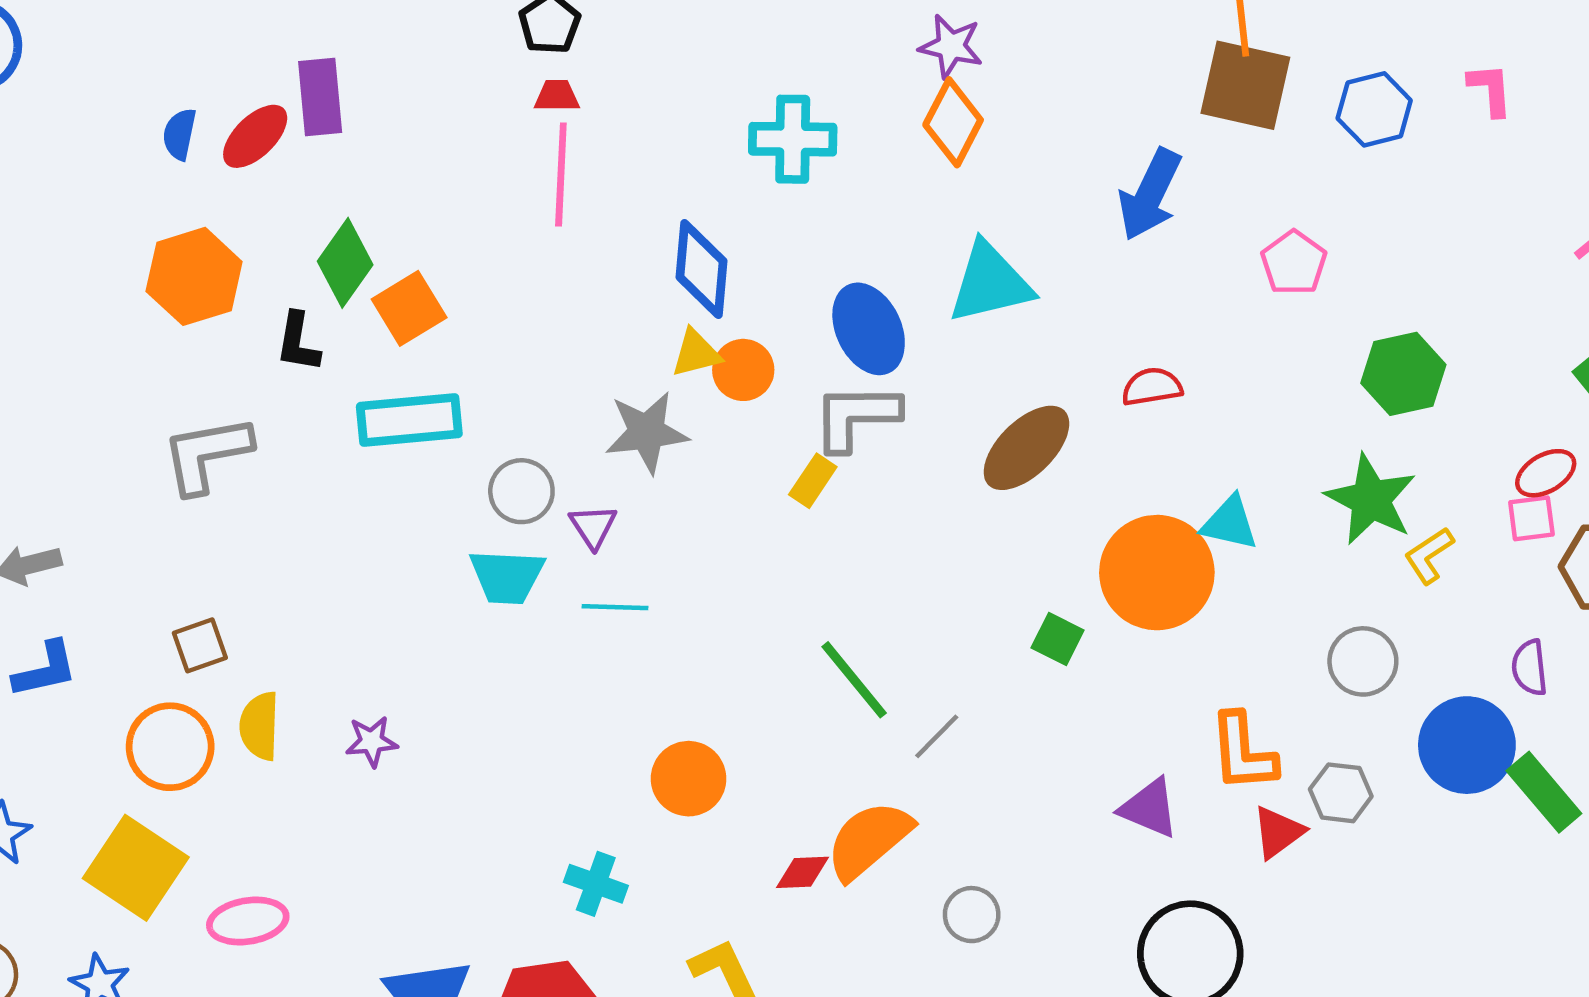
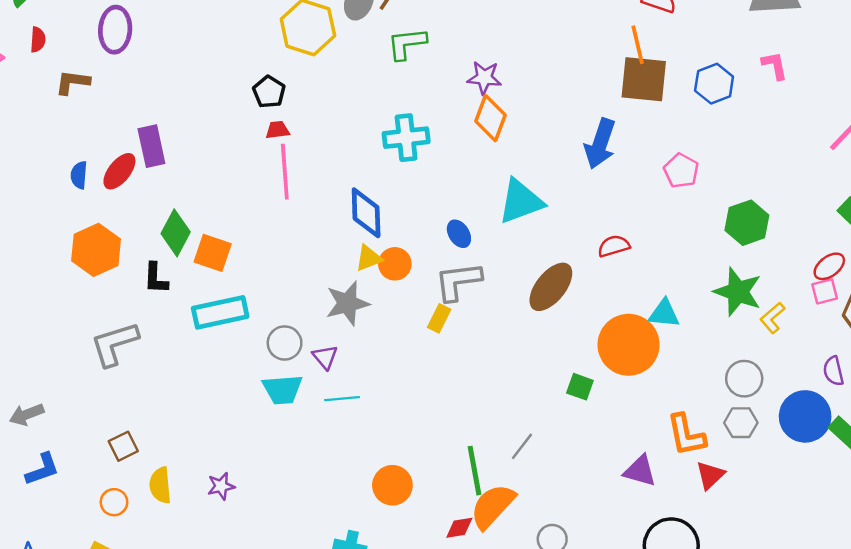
orange square: (409, 308) -> (213, 253), turned -33
blue ellipse: (869, 329) -> (459, 234), size x0.6
green line: (854, 680) -> (474, 471), moved, turned 36
orange circle: (170, 747) -> (114, 502), size x0.6
gray hexagon: (1341, 793) -> (741, 423), moved

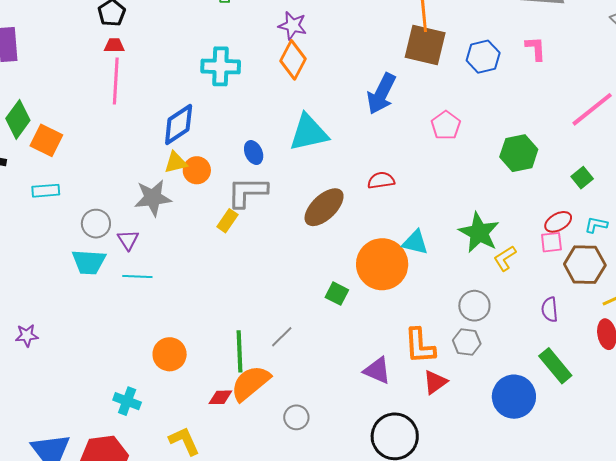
blue diamond: (366, 213) -> (179, 124), turned 51
green hexagon: (747, 223) -> (519, 153), moved
cyan rectangle: (220, 312) -> (46, 191), size x0.6
blue circle: (805, 416) -> (514, 397), moved

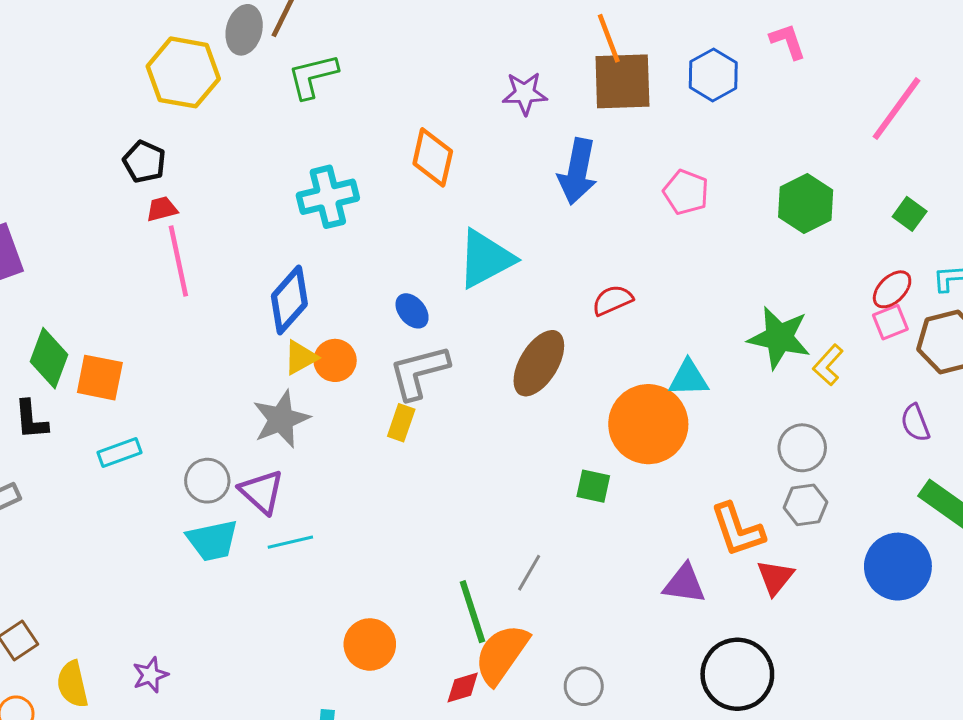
purple star: (292, 26) -> (525, 93), moved
purple triangle: (128, 240) -> (262, 492), size x1.4

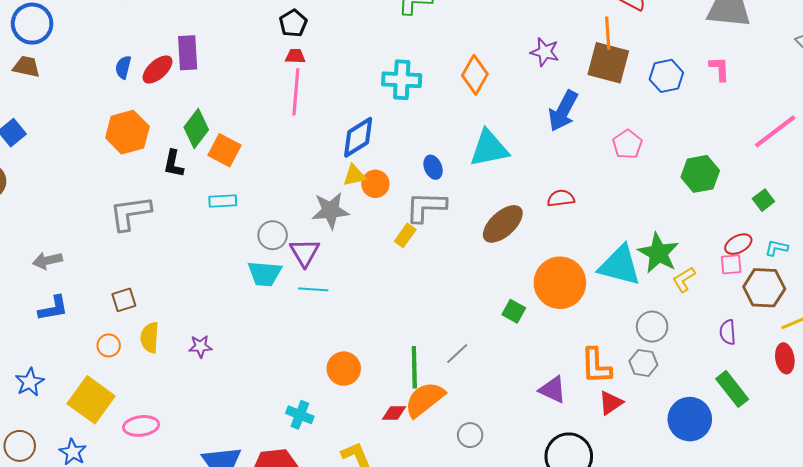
cyan triangle: (689, 378) -> (620, 265), moved, size x1.6

